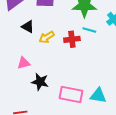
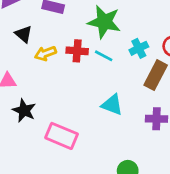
red cross: (72, 39) -> (77, 51), moved
cyan triangle: (98, 96) -> (112, 105), moved

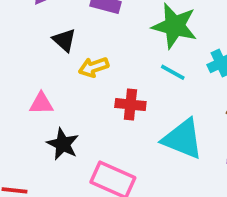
red cross: (77, 51) -> (130, 105), moved
cyan triangle: (112, 105) -> (183, 139), size x1.4

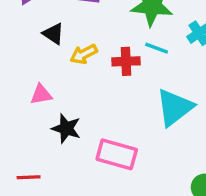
red cross: (130, 105) -> (126, 61), moved
cyan triangle: (183, 139) -> (175, 107), turned -51

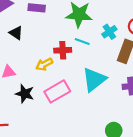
yellow arrow: (84, 54) -> (44, 64), moved
pink rectangle: (117, 154) -> (57, 91), moved, turned -45

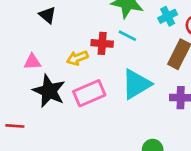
cyan cross: (109, 32) -> (168, 16), moved
black star: (25, 94) -> (49, 91), size x1.4

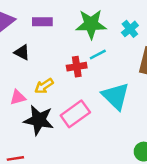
cyan line: (127, 36) -> (98, 55), turned -42
yellow arrow: (77, 58) -> (44, 86), moved
cyan triangle: (136, 84) -> (116, 96), turned -32

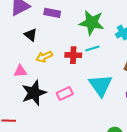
yellow arrow: (44, 86) -> (44, 57), moved
pink rectangle: (75, 114) -> (65, 94), size x0.7
black star: (39, 120) -> (34, 93), turned 30

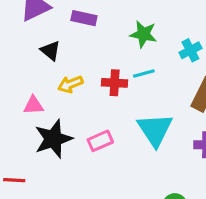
green star: (92, 23) -> (143, 34), size x0.7

